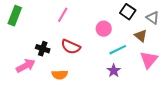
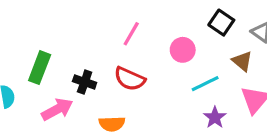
pink line: (63, 15) -> (131, 34), moved
green rectangle: (15, 16) -> (40, 68), moved
purple star: (114, 71) -> (215, 117), moved

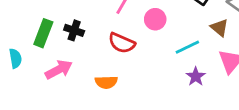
pink circle: (183, 50) -> (155, 19), moved
black cross: (85, 82) -> (74, 30), moved

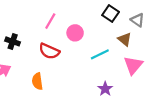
purple star: (196, 77) -> (105, 89), moved
orange semicircle: (106, 82) -> (37, 81), turned 84

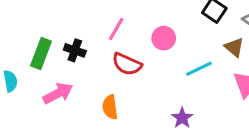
pink line: (50, 21) -> (116, 29), moved
purple star: (105, 89) -> (182, 118), moved

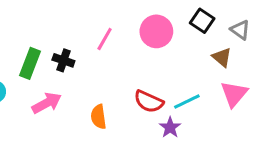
pink circle: (164, 38) -> (156, 31), moved, size x1.4
red semicircle: (127, 64) -> (149, 101), moved
cyan line: (199, 69) -> (187, 101), moved

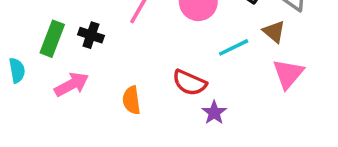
cyan line: (187, 101) -> (234, 47), moved

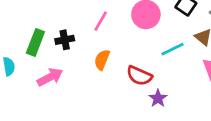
black cross: (91, 35) -> (65, 40), turned -30
orange semicircle: (131, 100) -> (102, 60), moved, turned 30

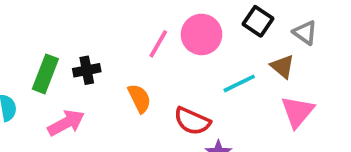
pink line: (101, 21) -> (158, 44), moved
orange semicircle: (102, 60) -> (139, 98), turned 132

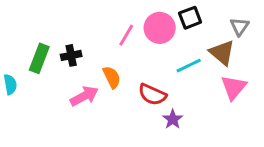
black square: (258, 21) -> (190, 18), moved, turned 35
gray triangle: (305, 33) -> (239, 26), turned 30
brown triangle: (282, 66) -> (222, 53), size x1.4
pink arrow: (66, 123) -> (84, 96), moved

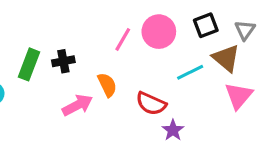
black square: (190, 18) -> (206, 25), moved

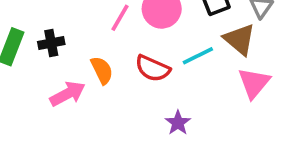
red semicircle: (151, 104) -> (153, 68), moved

